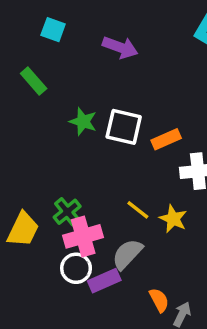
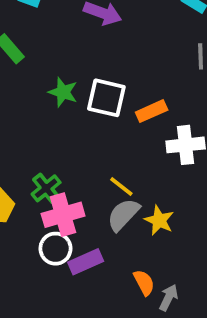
yellow star: (173, 219) -> (159, 220), moved
gray semicircle: (127, 254) -> (123, 215), moved

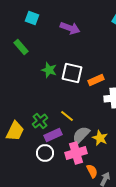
yellow line: (121, 186) -> (67, 116), moved
pink cross: (63, 215) -> (76, 153), moved
purple rectangle: (86, 262) -> (53, 135), moved

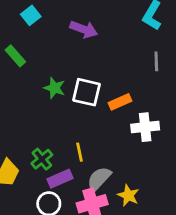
cyan square: (32, 18) -> (31, 15), turned 32
yellow line: (67, 116) -> (80, 152), turned 40
yellow star: (100, 138) -> (128, 195), moved

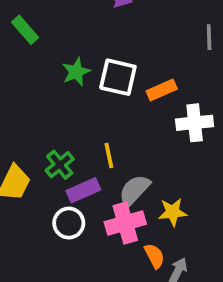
green star: (54, 88) -> (76, 72), turned 30
yellow star: (128, 195) -> (173, 212), turned -30

